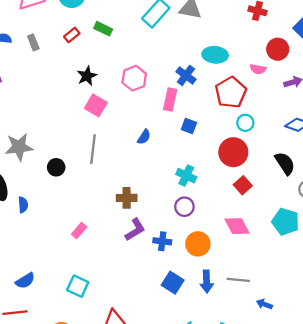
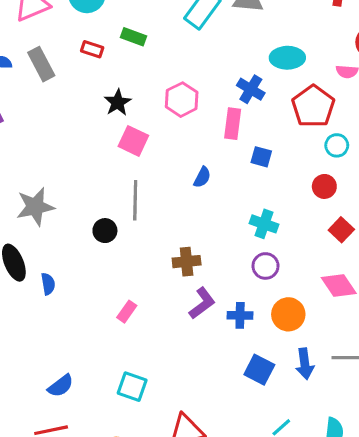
red rectangle: (72, 35) -> (92, 49), turned 63
gray rectangle: (33, 42) -> (41, 64), size x1.5
red circle: (233, 152) -> (324, 186), size x0.6
black circle: (56, 167) -> (105, 231), moved

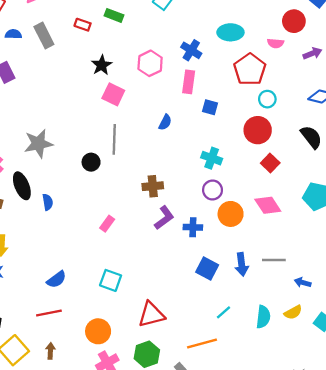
blue cross: (251, 89) -> (191, 50), moved
red circle: (324, 186) -> (258, 130), size x1.5
orange circle: (288, 314) -> (231, 214), moved

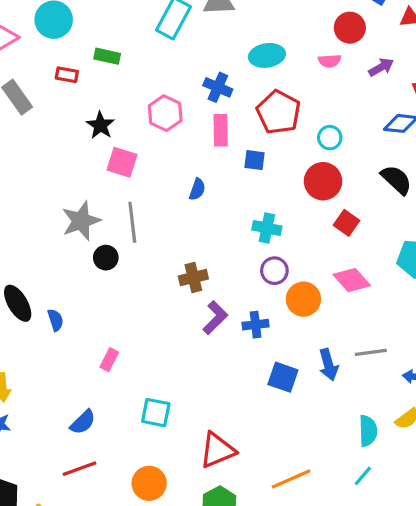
red pentagon: (250, 69) -> (279, 112), moved
gray star: (38, 144) -> (81, 221), moved
pink rectangle: (107, 224) -> (109, 360), moved
cyan line: (223, 312) -> (363, 476), moved

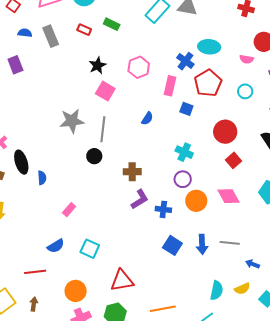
blue cross: (218, 87) -> (185, 61), moved
cyan circle: (330, 138) -> (245, 91), moved
black circle: (106, 258) -> (94, 156), moved
blue semicircle: (83, 422) -> (56, 246), moved

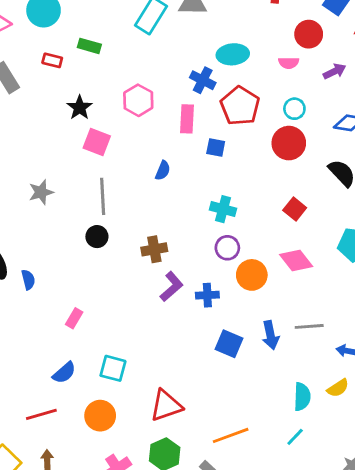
gray star: (72, 121) -> (41, 192), moved, size x0.7
red circle: (225, 132) -> (289, 143), moved
orange circle: (76, 291) -> (100, 416), moved

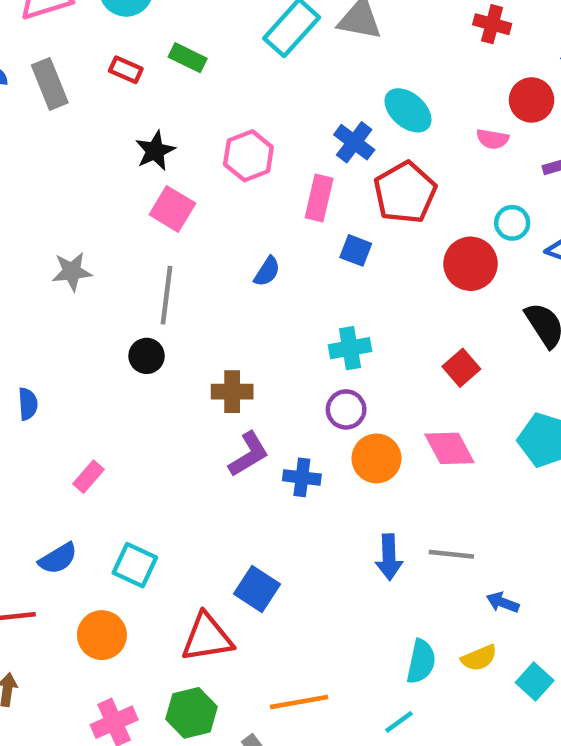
cyan ellipse: (233, 54) -> (408, 110), turned 36
cyan circle: (294, 109) -> (512, 223), moved
cyan cross: (223, 209) -> (350, 348), turned -35
blue square: (229, 344) -> (257, 589), moved

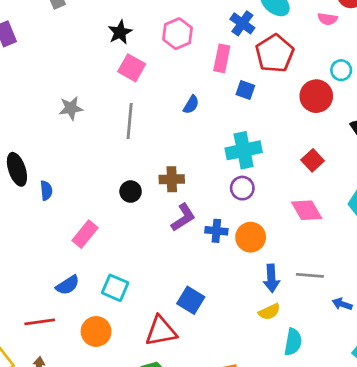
cyan cross: (350, 348) -> (244, 150), size x1.4
black circle: (147, 356) -> (131, 192), moved
orange circle: (376, 458) -> (251, 237), moved
pink rectangle: (89, 477) -> (85, 234), size x1.4
yellow semicircle: (479, 658) -> (269, 312), moved

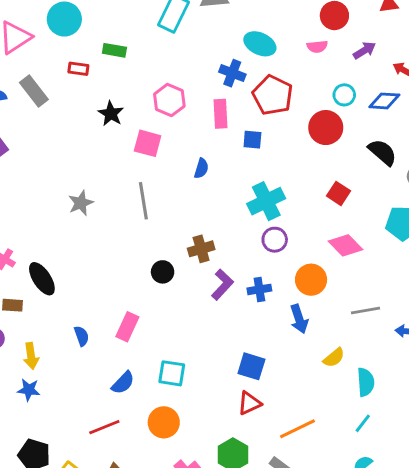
pink square: (132, 68) -> (148, 143), moved
blue semicircle: (46, 190) -> (82, 336), moved
orange circle: (251, 237) -> (311, 280), moved
blue arrow: (271, 278) -> (299, 319), moved
red triangle: (161, 331) -> (249, 403), moved, size x0.7

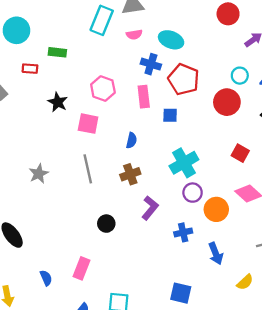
pink semicircle: (317, 47) -> (134, 35), moved
brown cross: (201, 249) -> (130, 174), moved
orange circle: (311, 280) -> (216, 209), moved
purple L-shape: (222, 285) -> (150, 208), moved

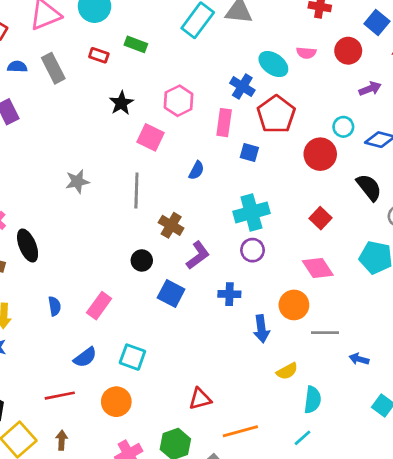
pink semicircle: (134, 35) -> (306, 53), moved
brown cross: (130, 174) -> (171, 225), moved, turned 36
orange circle: (216, 209) -> (294, 305), moved
blue square: (181, 293) -> (171, 293), moved

